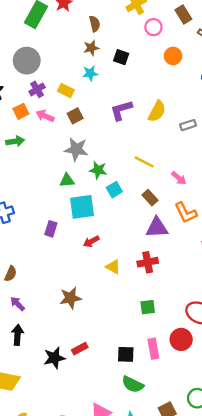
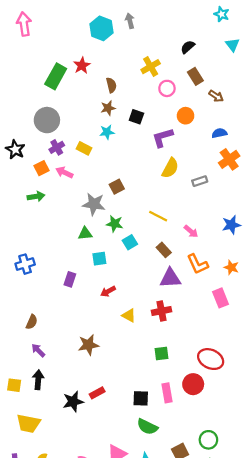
purple L-shape: (121, 110) -> (163, 138), moved
brown square: (75, 116) -> (117, 187), moved
cyan square: (82, 207) -> (99, 259), size x0.6

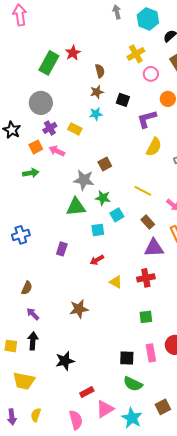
cyan hexagon: (101, 28) -> (148, 19), moved
green triangle: (85, 234) -> (76, 207), size x1.5
cyan square: (99, 259) -> (98, 230), moved
red rectangle: (97, 393) -> (87, 392), moved

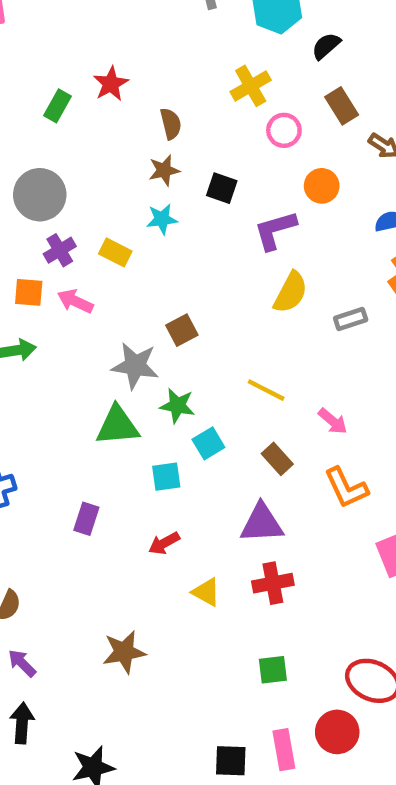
green rectangle: (49, 63) -> (58, 106), size x0.6
orange square: (36, 147) -> (29, 292), turned 32
purple triangle: (154, 248) -> (262, 523), moved

